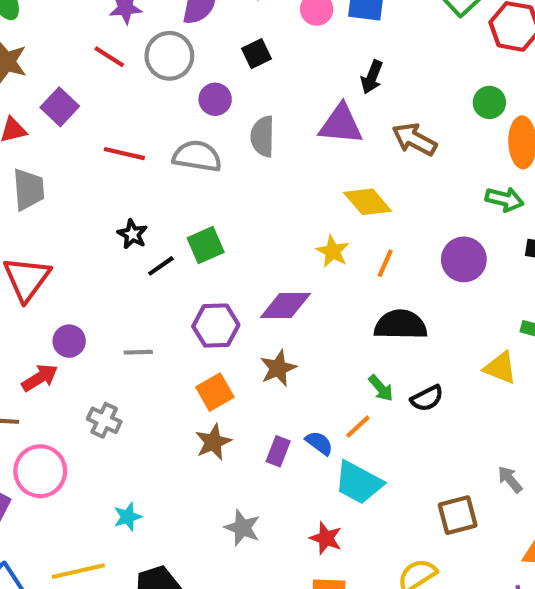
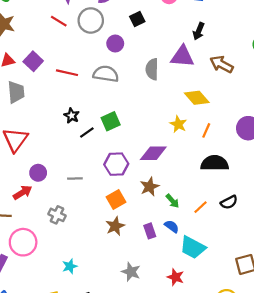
purple square: (60, 107) -> (33, 61), moved
gray semicircle: (263, 136) -> (152, 69), moved
green arrow: (381, 388) -> (172, 201), moved
orange line: (358, 427) -> (200, 207), moved
purple rectangle: (278, 451) -> (150, 231), turned -40

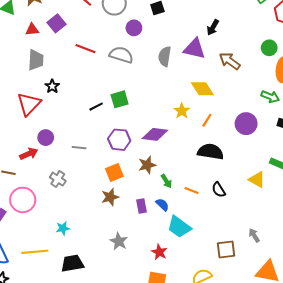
purple square: (33, 61) -> (57, 23), moved
black star: (72, 116) -> (52, 86), moved
black semicircle: (229, 202) -> (219, 190), turned 77
orange line: (200, 207) -> (192, 191), turned 56

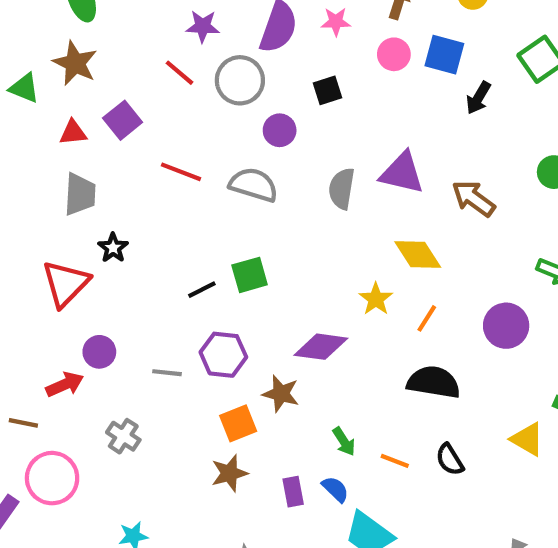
black arrow: (213, 27) -> (478, 98), moved
purple hexagon: (119, 140) -> (223, 355), moved
brown star: (147, 165) -> (281, 394), moved, turned 30

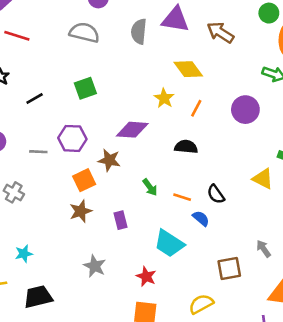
red line: (181, 172) -> (17, 36), moved
black line: (202, 290) -> (35, 98), moved
black semicircle: (434, 382) -> (186, 147), moved, size x0.7
blue semicircle: (335, 489) -> (201, 218), moved

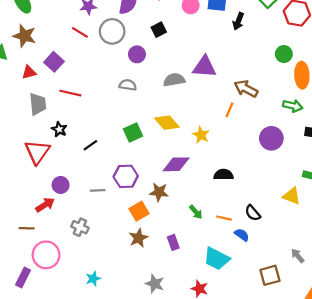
gray semicircle: (139, 31) -> (174, 80), turned 80
brown arrow: (220, 32) -> (246, 89), moved
gray semicircle: (84, 33) -> (128, 85), size x0.7
yellow diamond: (188, 69) -> (167, 123), moved
orange line: (196, 108) -> (229, 110), moved

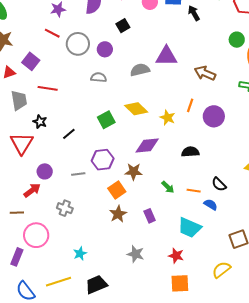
black arrow: (238, 21) -> (194, 13), turned 133
gray circle: (112, 31) -> (78, 44), moved
orange line: (229, 110) -> (190, 105), moved
purple circle: (271, 138) -> (214, 116), moved

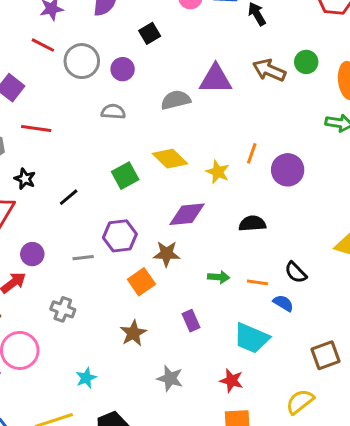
green circle: (237, 40) -> (306, 62), moved
brown arrow: (205, 73) -> (269, 70), moved
green arrow: (168, 187) -> (219, 277), turned -40
brown star: (118, 214) -> (133, 333), moved

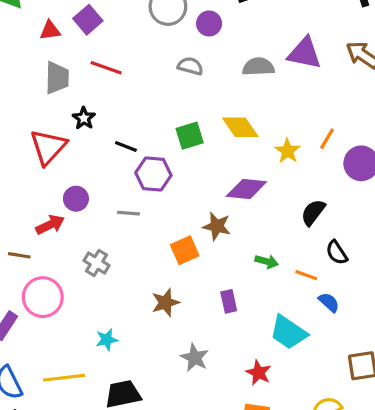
black line: (69, 197) -> (126, 147), turned 50
black semicircle: (252, 224) -> (313, 212), turned -60
purple hexagon: (120, 236) -> (153, 174), moved
black semicircle: (296, 272) -> (337, 253), moved

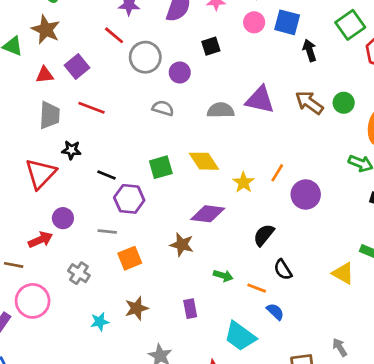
black star: (84, 118) -> (71, 150), turned -30
orange square: (185, 250) -> (130, 258), moved
cyan star: (107, 340) -> (100, 322), moved

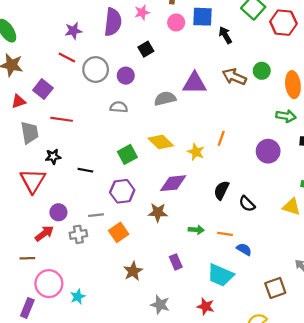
purple circle: (306, 194) -> (268, 151), moved
purple hexagon: (129, 199) -> (122, 191), moved
black semicircle: (283, 270) -> (247, 204), moved
gray cross: (79, 273) -> (78, 234), moved, turned -30
cyan star: (100, 322) -> (78, 297), moved

